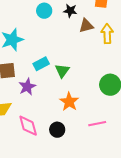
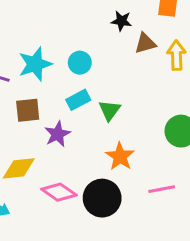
cyan circle: (44, 11) -> (80, 63), moved
pink diamond: (28, 126) -> (59, 192), turned -40
black circle: (57, 130) -> (102, 198), size x1.6

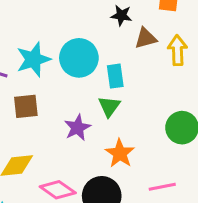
cyan circle: (80, 63) -> (79, 58), size x1.6
cyan rectangle: (78, 100) -> (115, 76), moved, turned -70
purple star: (57, 134) -> (77, 128), moved

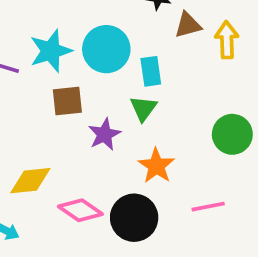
brown square: (26, 106) -> (67, 101), moved

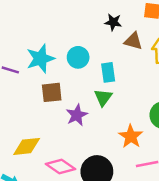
brown triangle: (188, 25) -> (133, 41), turned 30
cyan circle: (106, 49) -> (78, 57), size x0.7
orange star: (156, 166) -> (131, 136), moved

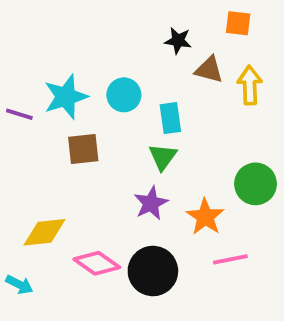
purple star: (77, 115) -> (151, 203), moved

